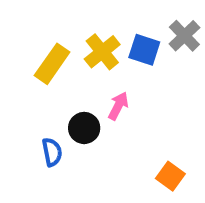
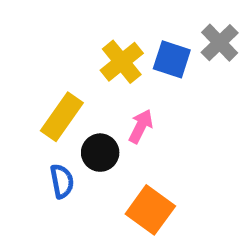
yellow rectangle: (52, 64) -> (62, 117), moved
orange square: (170, 176) -> (150, 210), moved, size x1.4

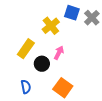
blue square: (172, 59) -> (72, 13), moved
blue semicircle: (62, 181) -> (26, 87), moved

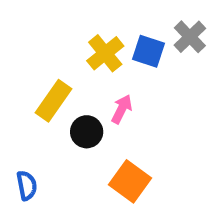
blue square: (72, 13) -> (149, 51), moved
blue semicircle: (26, 87) -> (27, 185), moved

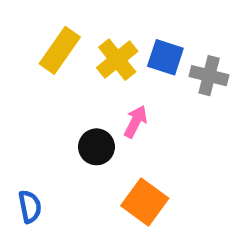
gray cross: (190, 37) -> (209, 76), moved, turned -32
yellow rectangle: (54, 101) -> (60, 50), moved

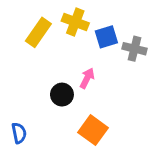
blue square: (165, 57) -> (106, 37), turned -35
yellow cross: (117, 60) -> (75, 22), moved, turned -30

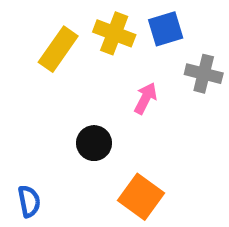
blue square: (106, 37) -> (166, 29), moved
pink arrow: (87, 78) -> (146, 98), moved

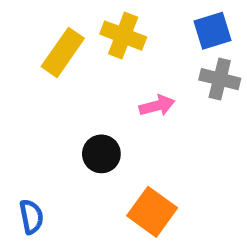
blue square: (166, 29) -> (212, 31), moved
pink arrow: (146, 98) -> (157, 106), turned 48

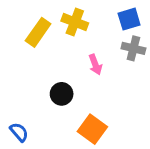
pink arrow: (157, 106) -> (95, 65), turned 84
blue semicircle: (31, 217) -> (19, 132), turned -30

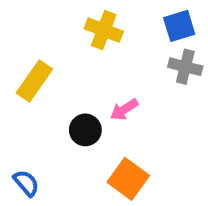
yellow rectangle: (38, 32) -> (34, 81), moved
pink arrow: (95, 65) -> (124, 110), moved, turned 78

